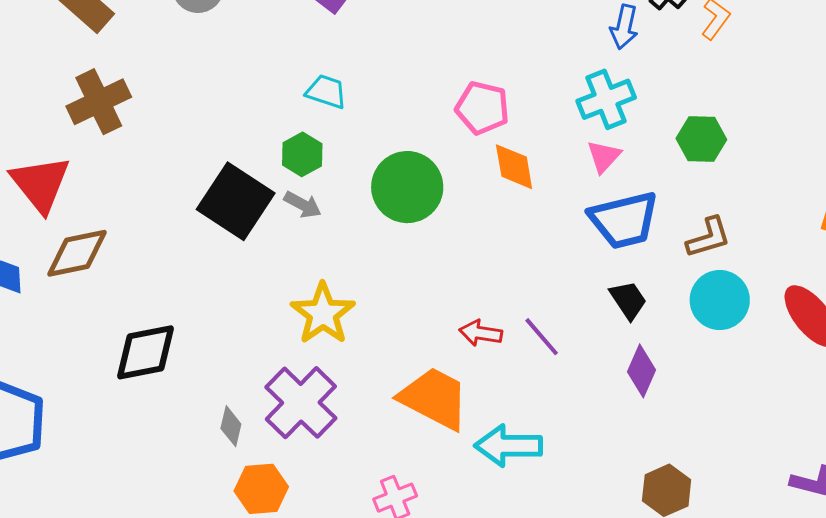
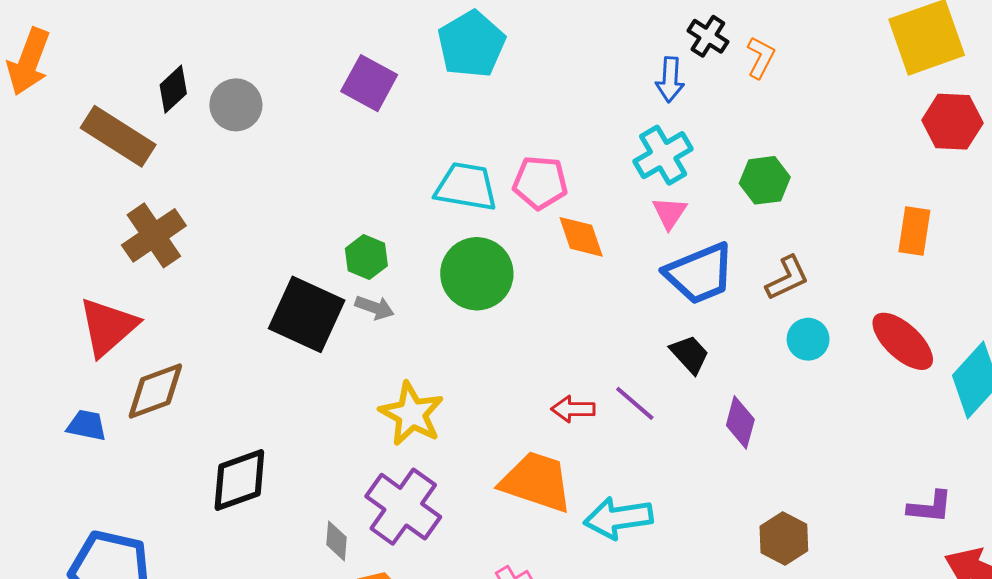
cyan trapezoid: (326, 92) -> (466, 187), moved, size x1.5
red triangle: (40, 184) -> (108, 327), turned 36
black trapezoid: (628, 300) -> (690, 354), moved
cyan circle: (720, 300) -> (808, 339), size x0.7

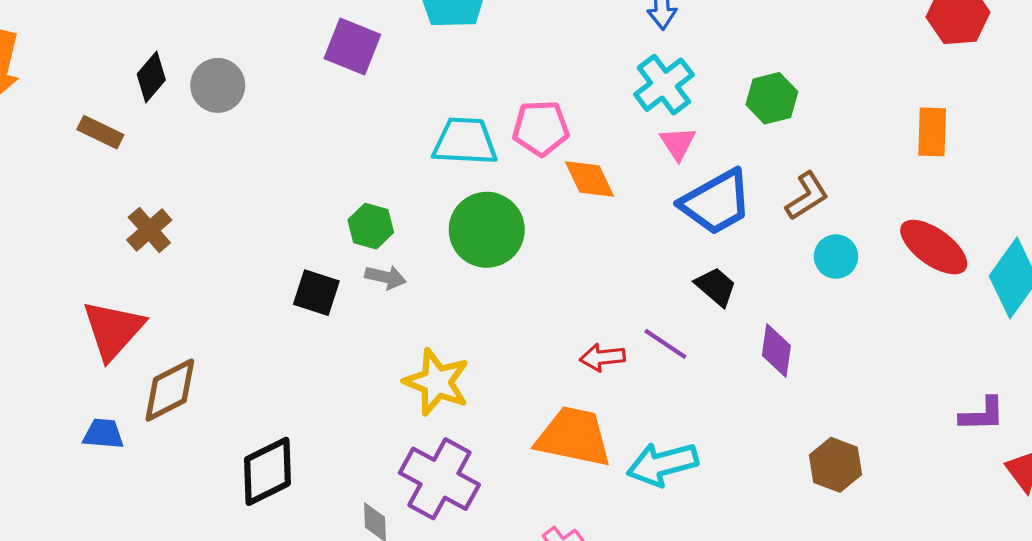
brown rectangle: (118, 136) -> (100, 132), size x0.6
brown cross: (154, 235) -> (149, 230), size x0.7
black square: (307, 314) -> (316, 293), size x0.6

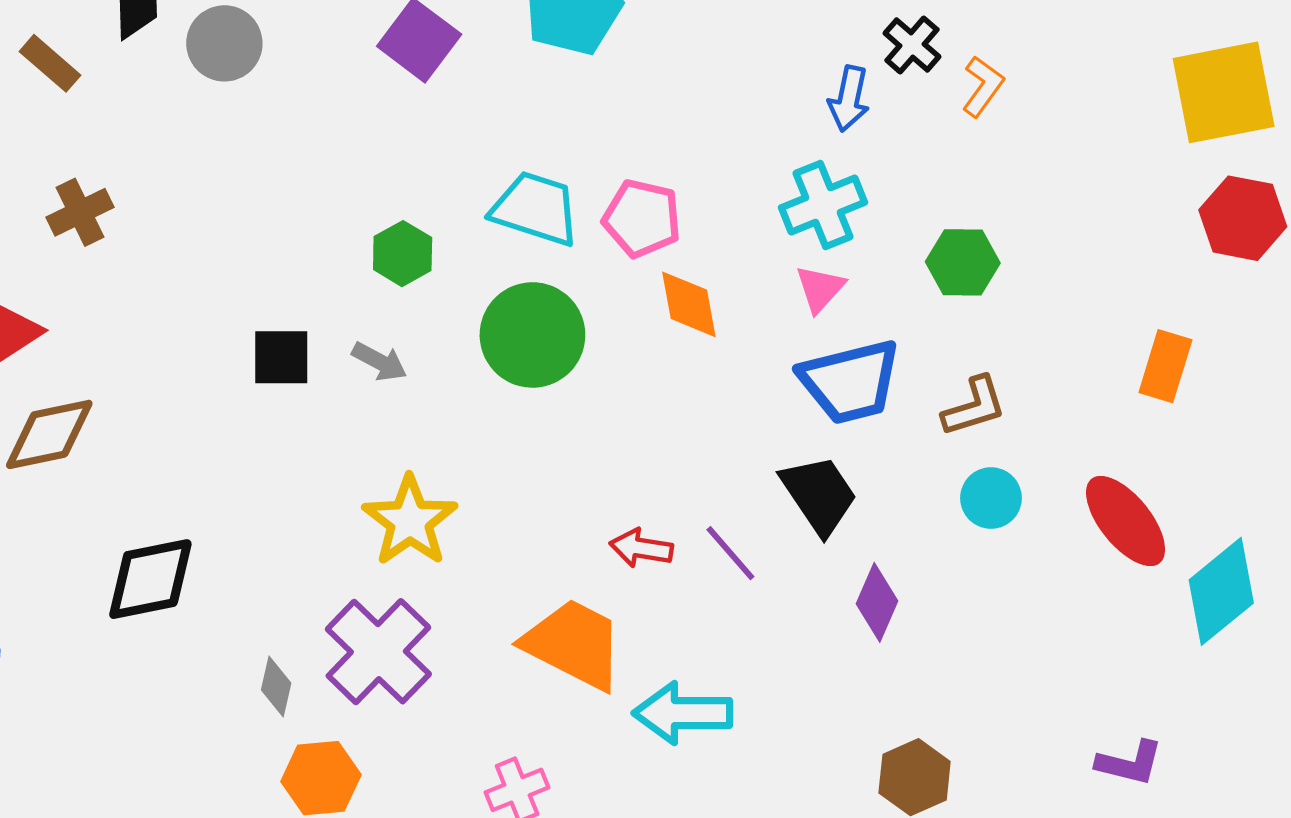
green hexagon: (371, 226) -> (403, 254), moved
black trapezoid: (716, 287) -> (819, 495), size x1.4
black square: (316, 293) -> (281, 357), turned -33

